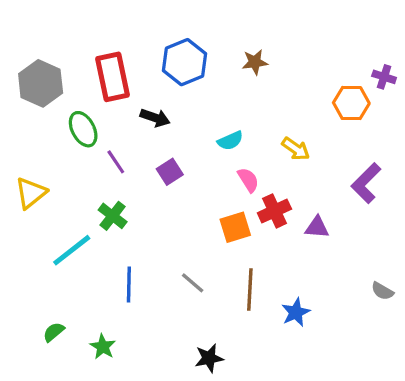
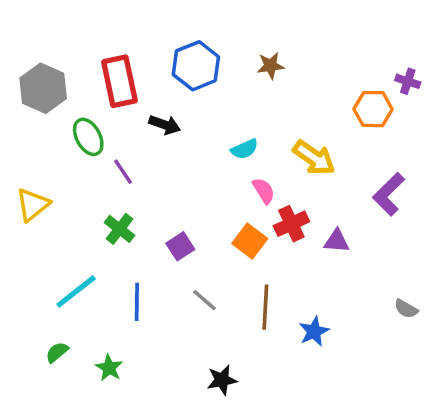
yellow arrow: (296, 149) -> (314, 158), size x1.4
purple square: (170, 172) -> (180, 246), moved
orange square: (235, 227) -> (250, 241), turned -36
cyan line: (72, 250) -> (76, 291), moved

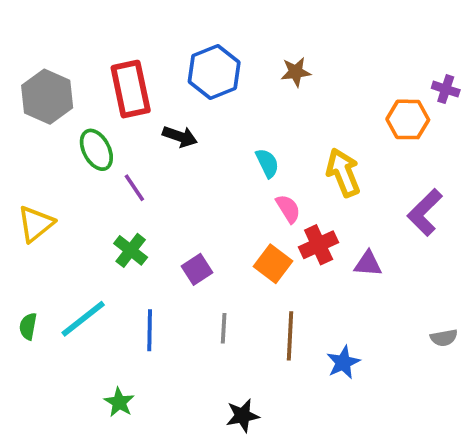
cyan semicircle: (245, 149) -> (267, 163), turned -92
yellow arrow: (314, 158) -> (343, 173), turned -147
gray line: (205, 300) -> (224, 328), turned 52
gray semicircle: (406, 309) -> (444, 338), turned -40
green semicircle: (57, 352) -> (28, 326), moved, turned -40

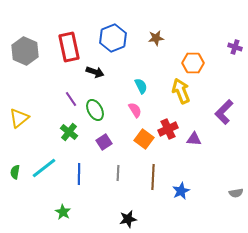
orange hexagon: (408, 119) -> (193, 63), moved
green ellipse: (96, 150) -> (95, 110), moved
pink semicircle: (288, 209) -> (135, 110), moved
gray semicircle: (444, 338) -> (236, 193), moved

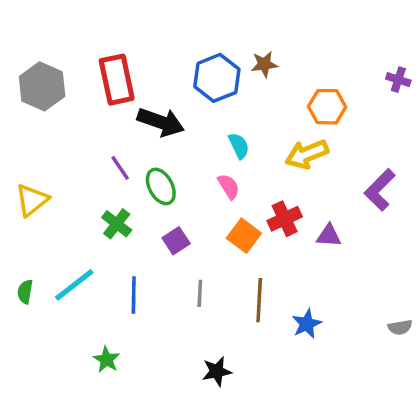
blue hexagon: (113, 38) -> (217, 78), moved
black arrow: (95, 72) -> (161, 122), size x1.5
yellow arrow: (181, 91) -> (307, 154), turned -90

